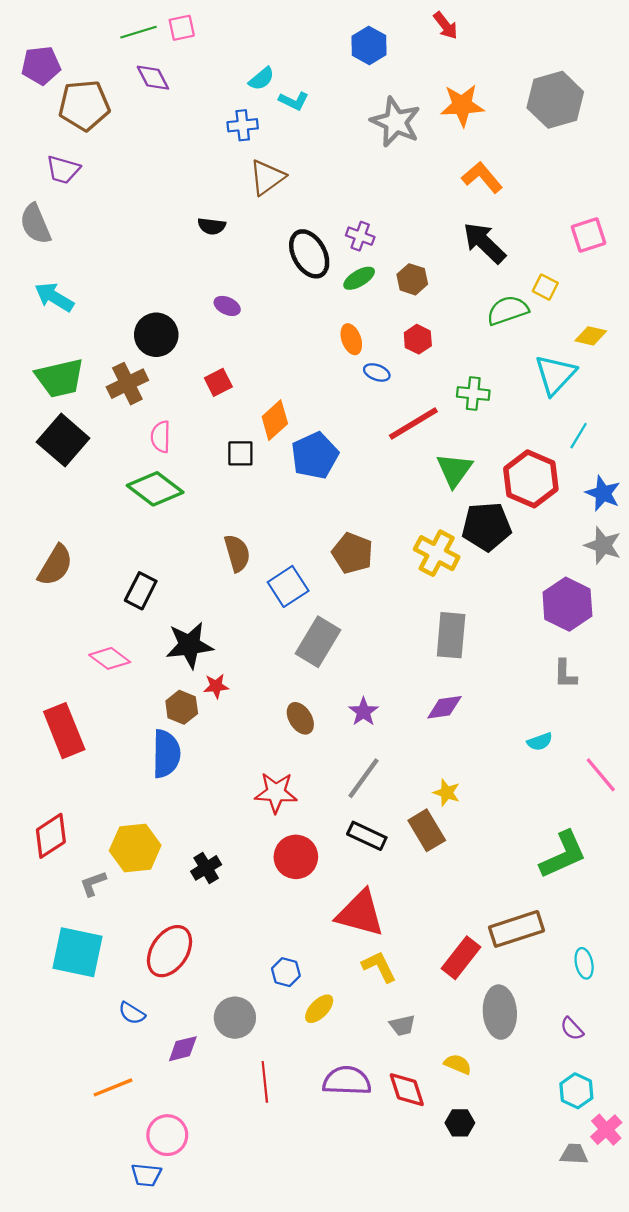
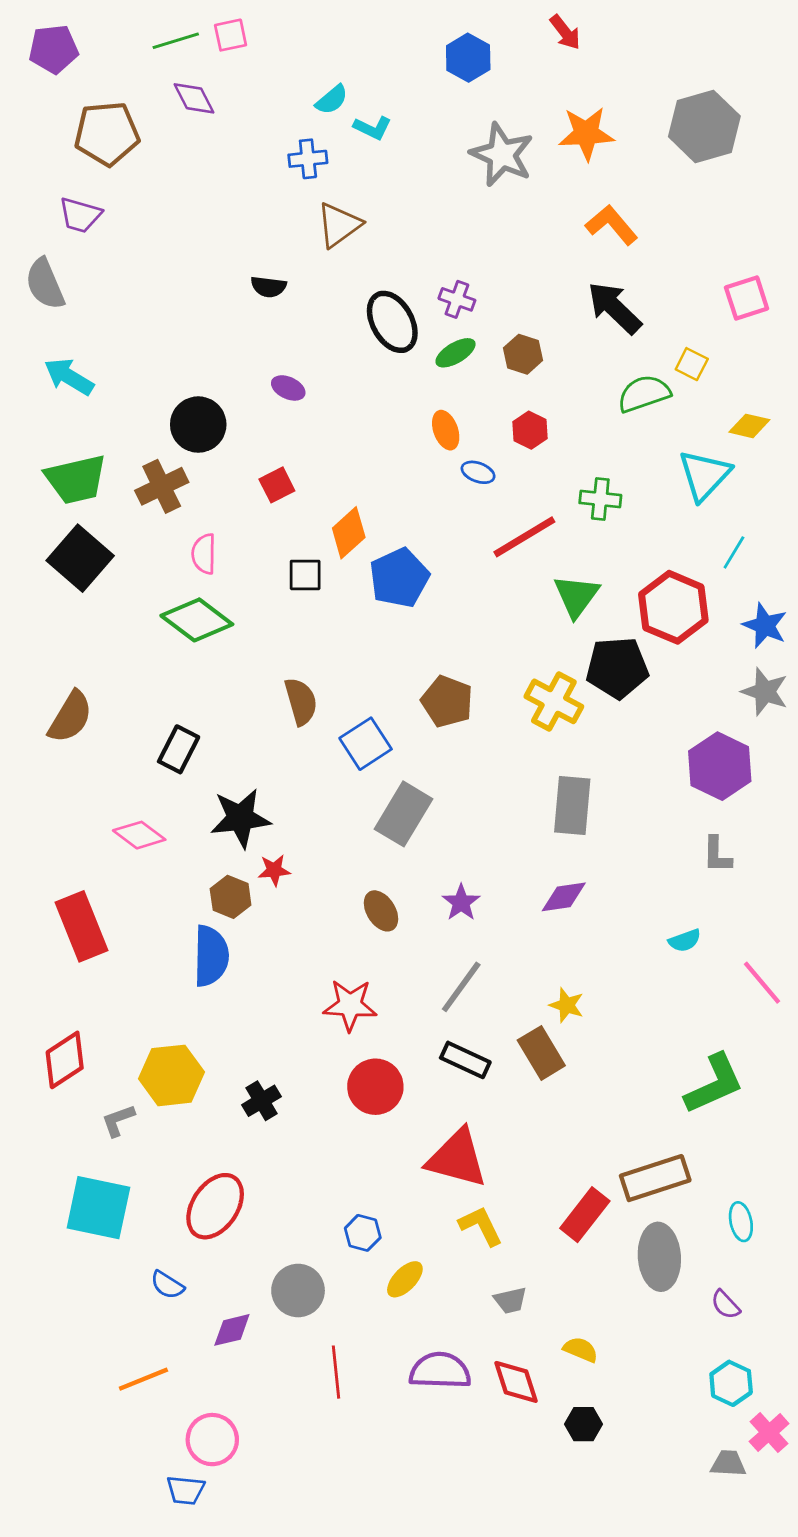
purple pentagon: (41, 65) -> (53, 49), moved
gray ellipse: (500, 1012) -> (659, 1257), moved

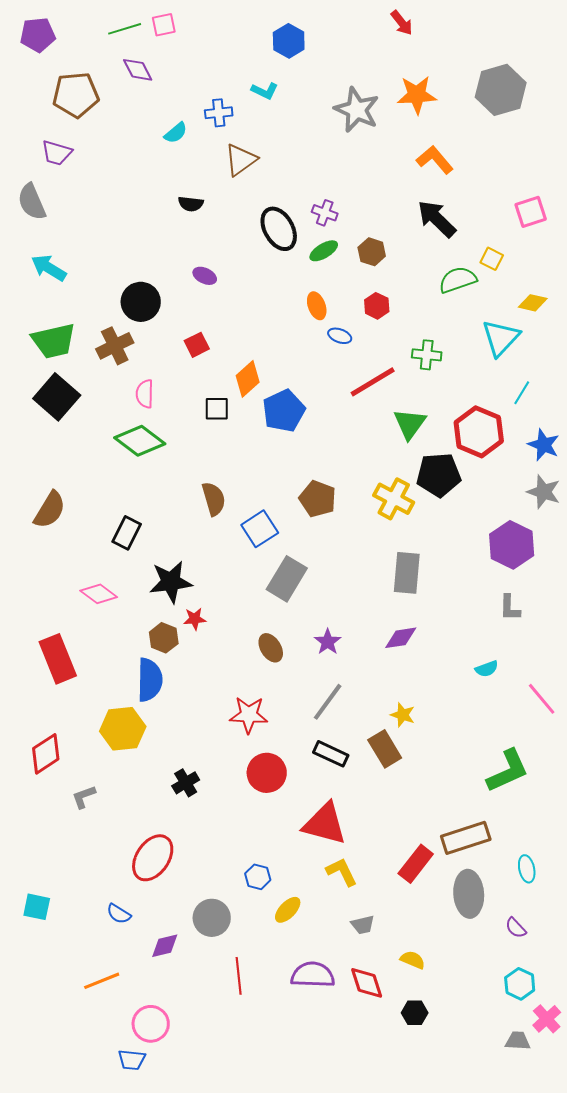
blue hexagon: (468, 58) -> (289, 41), moved
cyan semicircle: (332, 100) -> (176, 133), moved
yellow hexagon: (172, 1075) -> (123, 729), moved
cyan square: (98, 1208) -> (37, 907), moved, size x0.6

